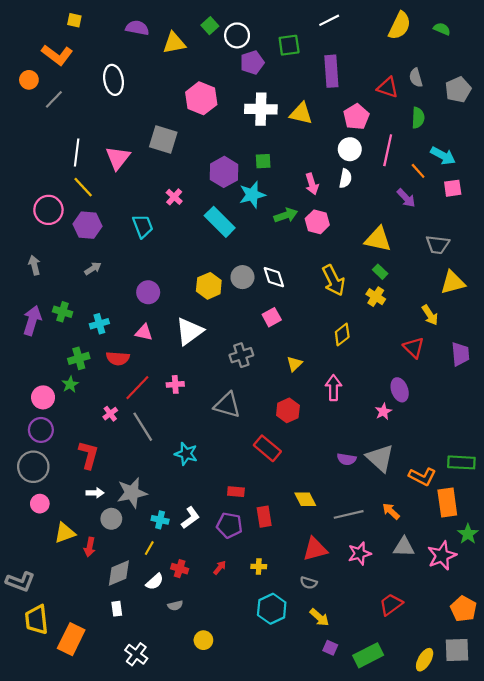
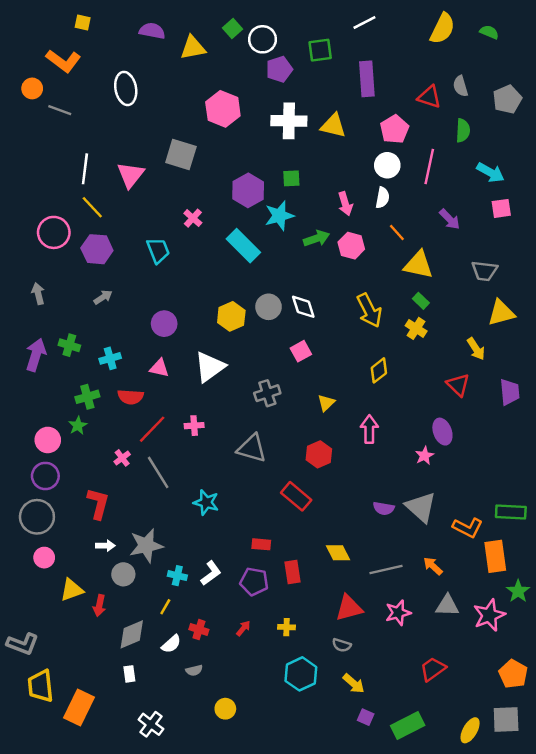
gray line: (54, 99) -> (60, 110), turned 66
orange line: (418, 171) -> (397, 232), moved

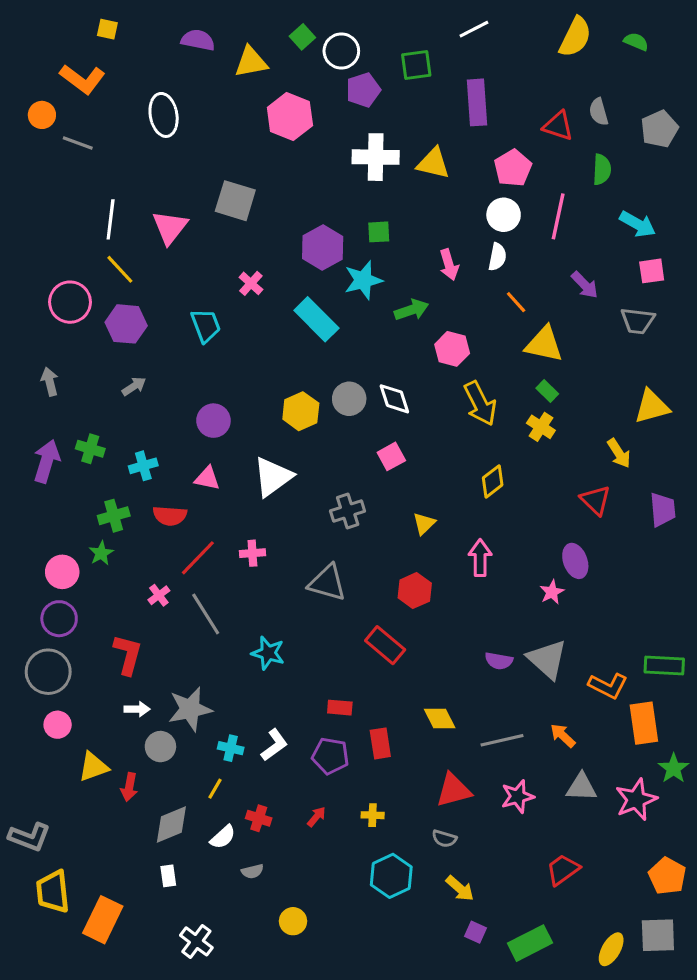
pink hexagon: (223, 109) -> (290, 116), moved
pink hexagon: (351, 246) -> (452, 349), moved
gray trapezoid: (484, 271) -> (638, 321), moved

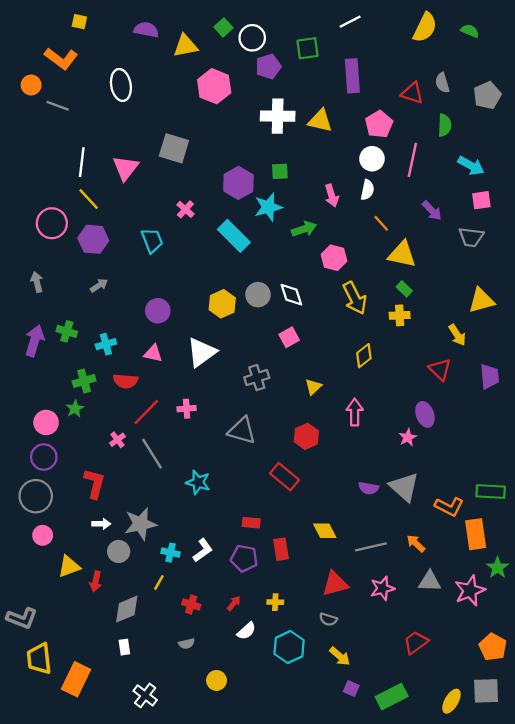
yellow cross: (541, 427) -> (400, 315), turned -36
white semicircle: (223, 837) -> (246, 631), moved

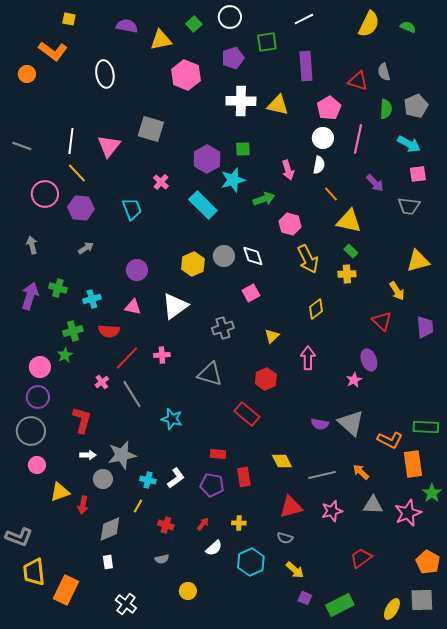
white circle: (252, 38) -> (230, 17), moved
gray pentagon: (487, 95) -> (416, 106), moved
gray line: (58, 106) -> (22, 146), moved

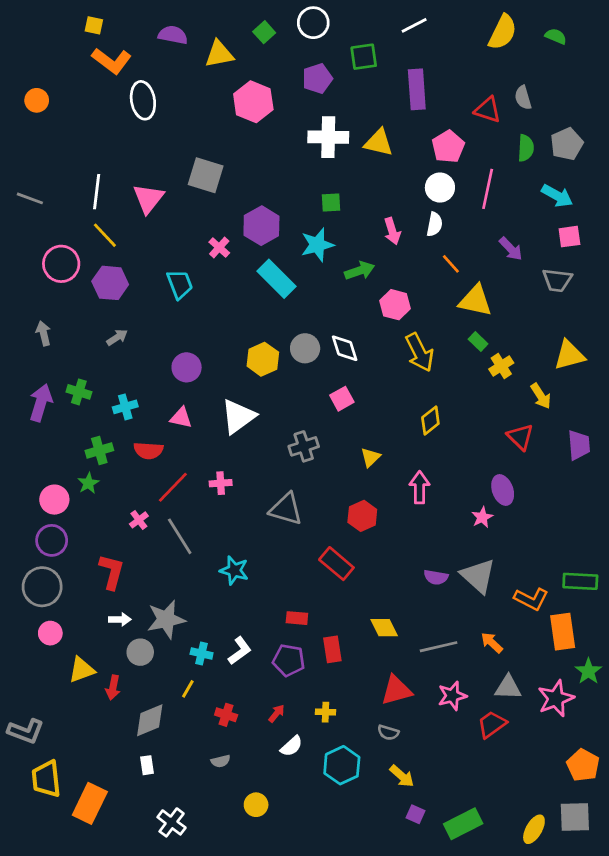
orange L-shape: (53, 51) -> (112, 61), moved
purple hexagon: (207, 159) -> (261, 226), moved
yellow cross: (347, 274) -> (501, 366), moved, turned -30
red trapezoid: (361, 558) -> (492, 724), moved

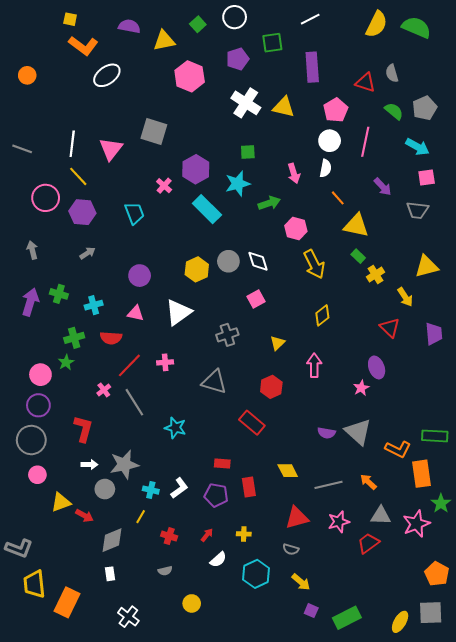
green semicircle: (556, 36) -> (416, 27), size x1.8
white ellipse: (143, 100) -> (107, 75), turned 64
white cross: (328, 137) -> (246, 103), turned 32
green semicircle: (526, 148) -> (394, 111), turned -54
red arrow: (113, 688) -> (84, 516), turned -72

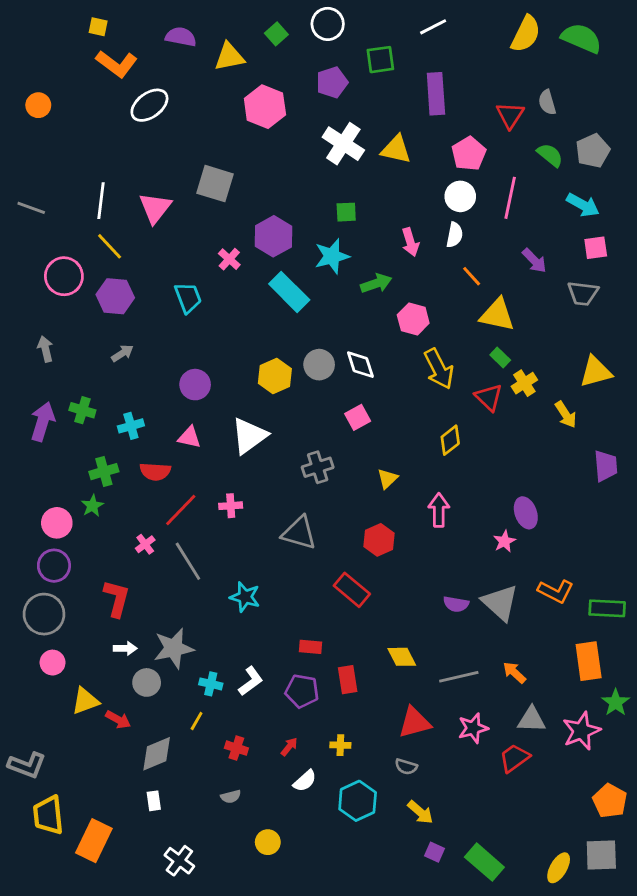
red triangle: (365, 82) -> (510, 115), turned 45
red triangle: (390, 328) -> (489, 397), moved
orange L-shape: (398, 449) -> (556, 591), moved
green rectangle: (347, 618) -> (484, 862), turned 68

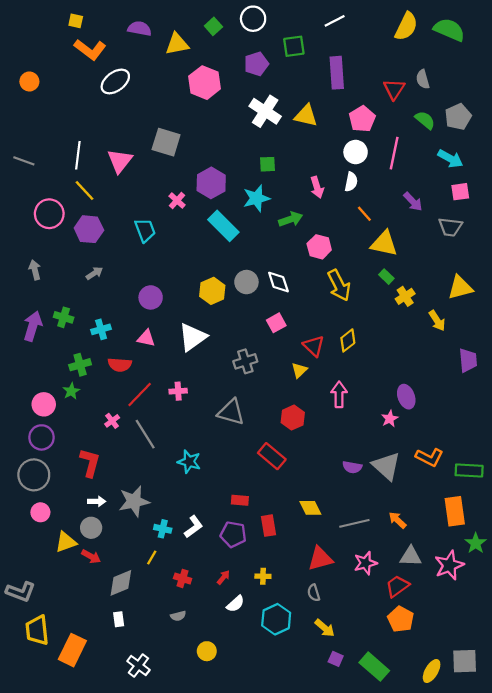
red triangle: (489, 397) -> (314, 346), moved
gray circle: (147, 682) -> (91, 528), moved
gray semicircle: (406, 767) -> (314, 593), turned 56
orange pentagon: (610, 801) -> (401, 619), moved

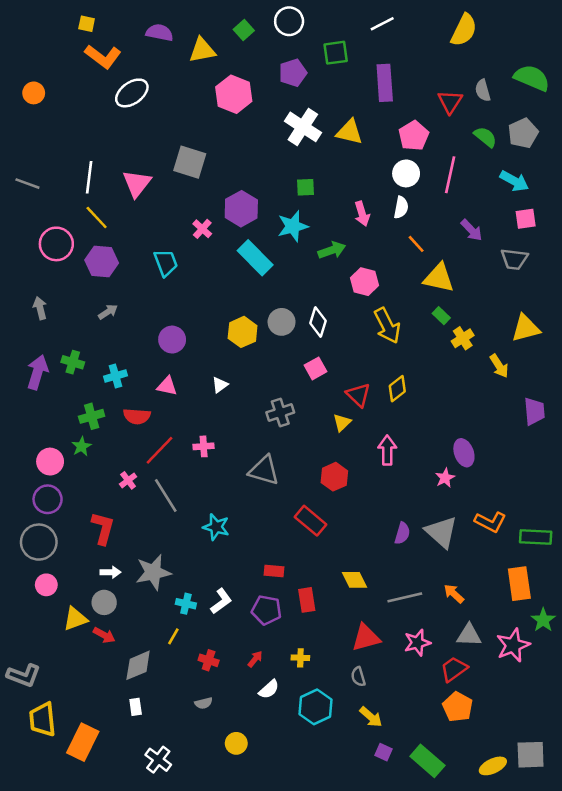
green semicircle: (449, 30) -> (532, 78), moved
white diamond: (278, 282) -> (318, 322), turned 35
white triangle: (192, 337) -> (220, 385), size x0.5
purple semicircle: (352, 467) -> (402, 533), turned -84
yellow ellipse: (432, 671) -> (493, 766), turned 35

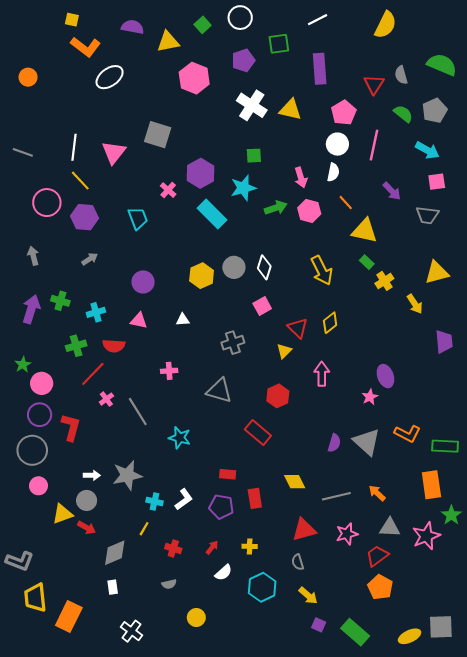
pink hexagon: (365, 282) -> (309, 211), moved
white triangle: (220, 385) -> (183, 320), turned 32
green star: (82, 446) -> (23, 365), moved
red line: (160, 450) -> (93, 374), moved
red L-shape: (103, 528) -> (71, 427), moved

